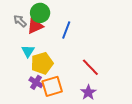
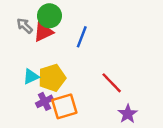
cyan triangle: (28, 51) -> (31, 77), moved, turned 32
purple cross: (36, 82) -> (45, 101), turned 32
purple star: (88, 92) -> (128, 114), moved

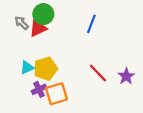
blue line: (82, 37) -> (91, 24), moved
purple star: (128, 114) -> (126, 76), moved

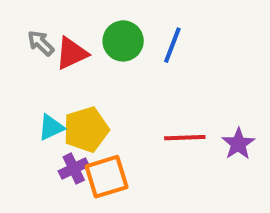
green circle: (43, 14) -> (123, 41), moved
red line: (98, 73) -> (185, 138), turned -48

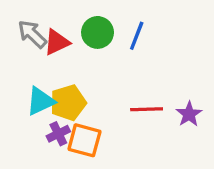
gray arrow: (41, 43) -> (32, 34), size x1.4
cyan triangle: (51, 127) -> (40, 101), size x1.4
orange square: (107, 177) -> (84, 140), turned 32

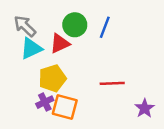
red triangle: (57, 42) -> (60, 43), moved
cyan triangle: (40, 101) -> (31, 48), moved
purple star: (189, 114) -> (145, 108), moved

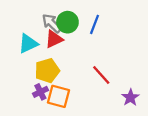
gray arrow: (25, 26) -> (52, 23), moved
red line: (112, 83) -> (101, 75), turned 50

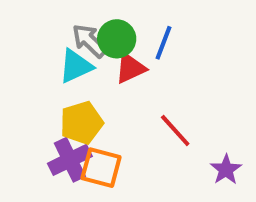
red triangle: (54, 39) -> (130, 68), moved
cyan triangle: (28, 44) -> (76, 66), moved
purple cross: (40, 92) -> (70, 160), size x1.5

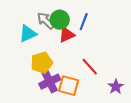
cyan triangle: (76, 66) -> (28, 34), moved
purple cross: (70, 160) -> (50, 82), moved
orange square: (101, 168) -> (69, 86), moved

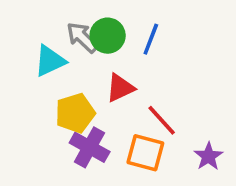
red triangle: (67, 35) -> (120, 88), moved
purple cross: (50, 82) -> (90, 147), turned -35
orange square: (69, 86) -> (145, 153), moved

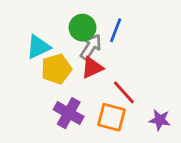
gray arrow: (82, 37) -> (91, 47), moved, turned 80
yellow pentagon: (75, 113) -> (56, 69), moved
purple star: (208, 156) -> (160, 120), turned -30

